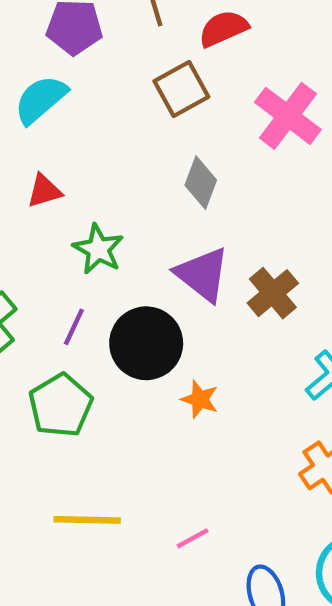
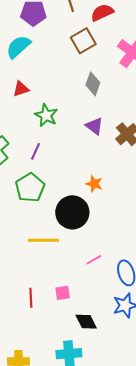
purple triangle: (202, 274) -> (94, 126), size x0.7
black circle: (146, 343) -> (72, 212), moved
pink line: (193, 538) -> (94, 260), moved

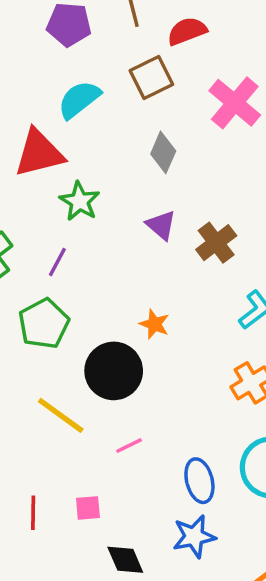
cyan semicircle: (18, 47) -> (79, 99), moved
red triangle: (21, 89) -> (39, 153), size x1.8
yellow line: (43, 240) -> (61, 415), turned 32
pink line: (94, 260) -> (129, 446), moved

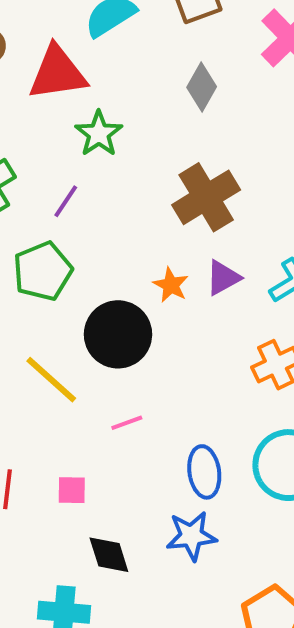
purple triangle: (161, 225) -> (223, 278), moved, turned 44
brown cross: (216, 243) -> (206, 197), moved, size x1.4

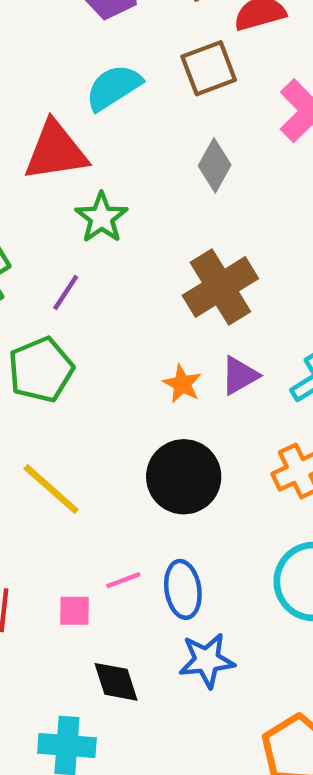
black circle: (118, 334) -> (184, 477), moved
pink line: (127, 423) -> (123, 580), moved
blue ellipse: (204, 472) -> (183, 589), moved

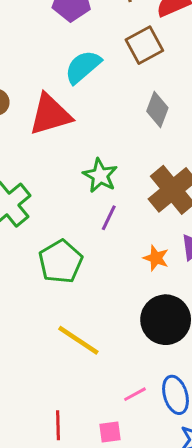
green star: (102, 218) -> (100, 175), moved
purple line: (66, 293) -> (109, 218), moved
pink square: (74, 611) -> (110, 432), moved

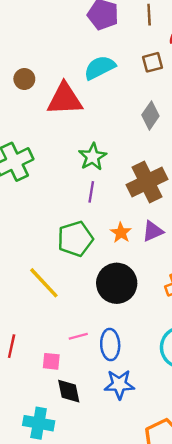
brown square: (144, 45) -> (152, 62), size x0.7
purple line: (109, 218) -> (91, 192), turned -30
green pentagon: (61, 262) -> (75, 239), moved

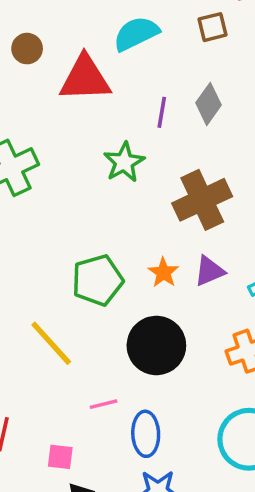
purple line: (91, 192) -> (162, 112), moved
pink line: (78, 336) -> (104, 404), moved

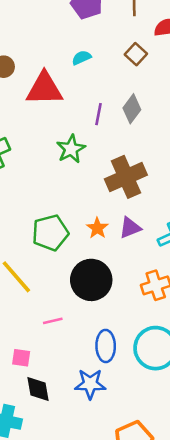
brown square: (213, 27) -> (136, 54), turned -35
cyan semicircle: (136, 34) -> (81, 58), size x0.6
blue ellipse: (146, 434) -> (106, 346), moved

